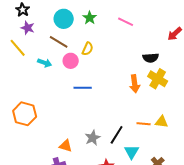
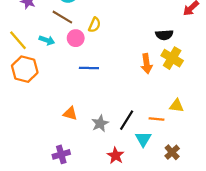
yellow line: (18, 48) -> (18, 40), moved
orange hexagon: (25, 114) -> (25, 69), moved
orange line: (144, 124) -> (157, 119), moved
orange triangle: (66, 146) -> (70, 113), moved

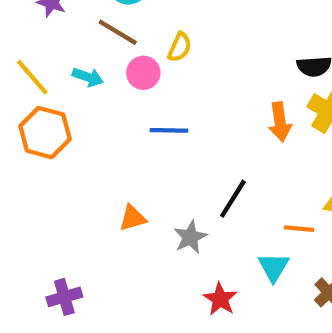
orange triangle: (70, 113) -> (133, 218), turned -32
black line: (127, 120) -> (233, 199), moved
purple cross: (61, 154) -> (64, 297), moved

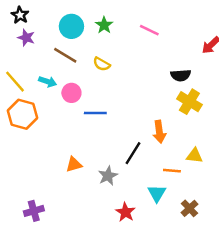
yellow semicircle: (180, 47) -> (102, 64), turned 96
pink circle: (143, 73) -> (71, 93), moved
orange arrow: (280, 122) -> (159, 132), moved

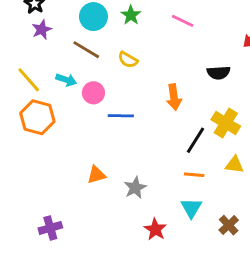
purple star: (26, 38) -> (42, 30), turned 30
yellow cross: (189, 102) -> (226, 123), moved
orange arrow: (159, 132) -> (174, 97), moved
black line: (133, 153) -> (196, 140), moved
orange line: (172, 171) -> (194, 175), moved

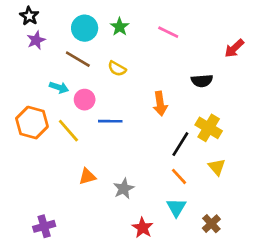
yellow line: (29, 80) -> (68, 131), moved
yellow triangle: (234, 165) -> (217, 167), turned 42
orange line: (194, 175) -> (179, 176), turned 42

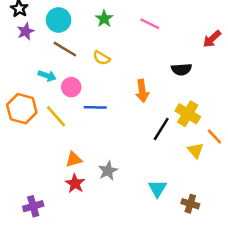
cyan circle: (85, 28) -> (59, 20), moved
orange line: (179, 176) -> (214, 137), moved
brown cross: (211, 224) -> (190, 204), turned -30
red star: (143, 228) -> (75, 183), moved

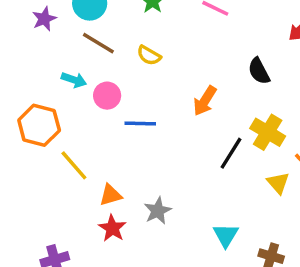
black semicircle: (181, 69) -> (259, 71), turned 66
orange arrow: (142, 91) -> (205, 101), turned 40
yellow line: (56, 116) -> (74, 165), moved

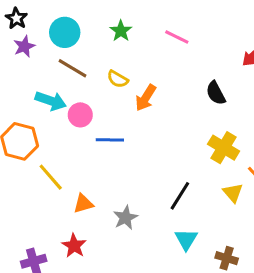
cyan arrow: (74, 80) -> (51, 101), size x1.4
orange arrow: (205, 101) -> (146, 98), moved
black line: (231, 153) -> (180, 196), moved
red star: (112, 228) -> (74, 246), moved

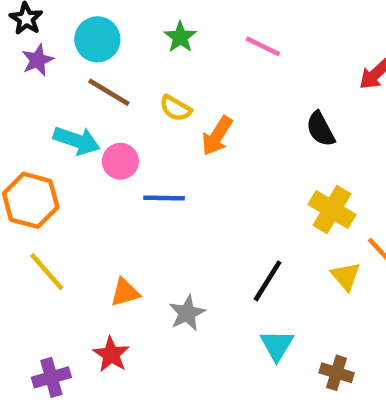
yellow line: (51, 177) -> (47, 272), moved

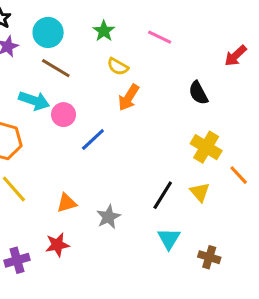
yellow semicircle: (176, 108) -> (118, 67), moved
blue line: (164, 198) -> (93, 139), turned -44
yellow triangle: (346, 276) -> (200, 192), moved
red star: (111, 354) -> (57, 245), turned 30

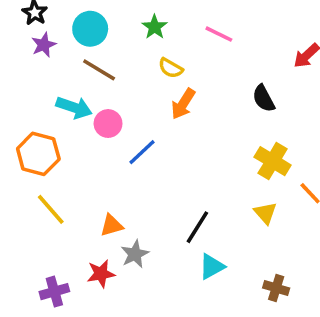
black line: (163, 195) -> (197, 227), moved
gray star: (108, 217) -> (135, 254), moved
cyan triangle: (169, 239) -> (212, 267), moved, turned 30

